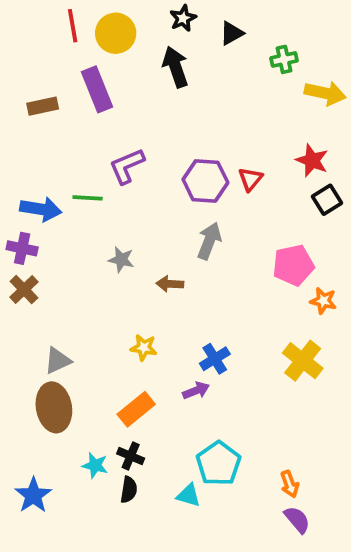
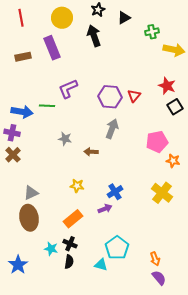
red line: (73, 26) -> (21, 18), moved

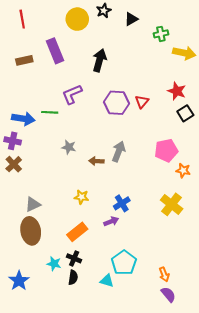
yellow circle: (62, 18) -> (77, 19), moved
black arrow: (94, 36) -> (100, 60), moved, turned 35
gray arrow: (112, 129) -> (119, 151), moved

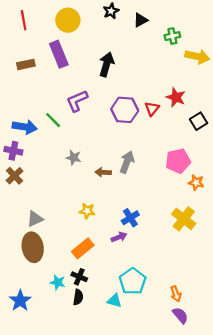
yellow circle: (77, 19) -> (68, 20), moved
red star: (177, 91) -> (176, 97), moved
green line: (50, 112) -> (53, 120), turned 42

